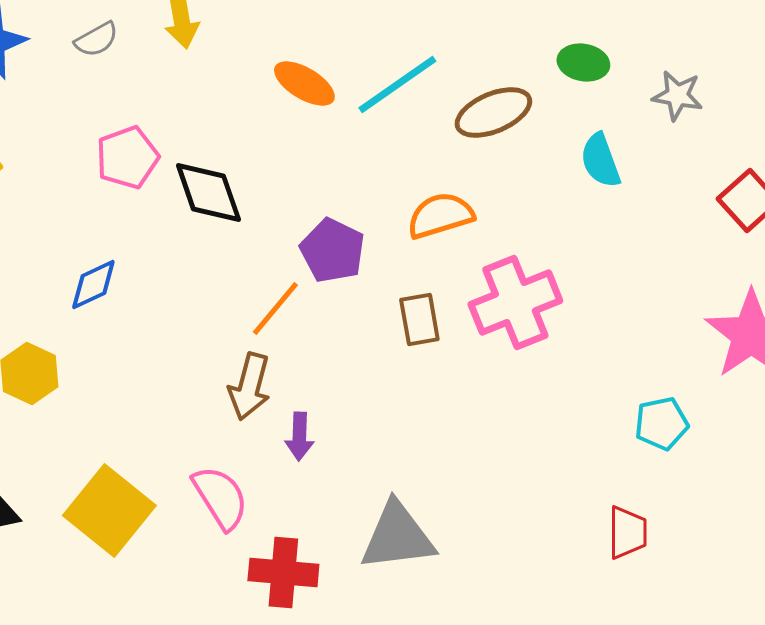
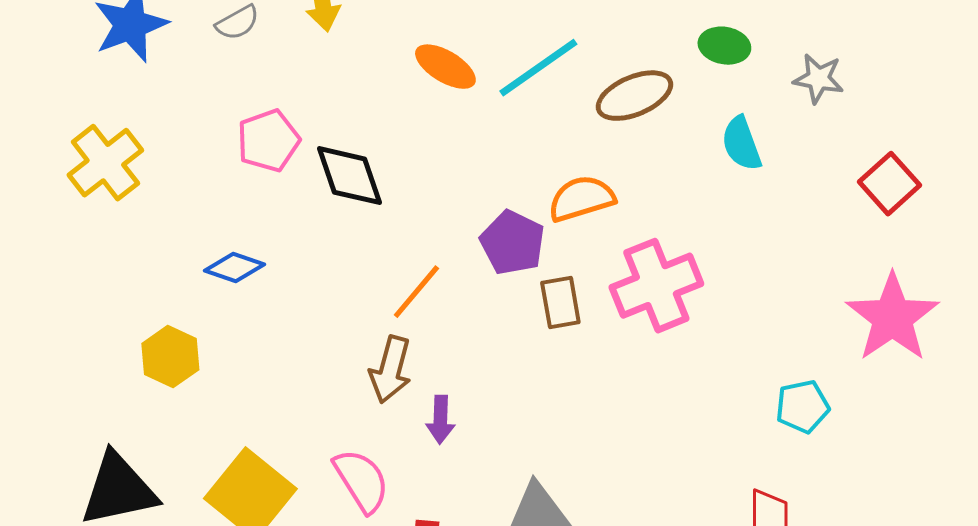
purple pentagon: (332, 250) -> (512, 243), moved
blue diamond: (93, 284) -> (234, 268), turned 44

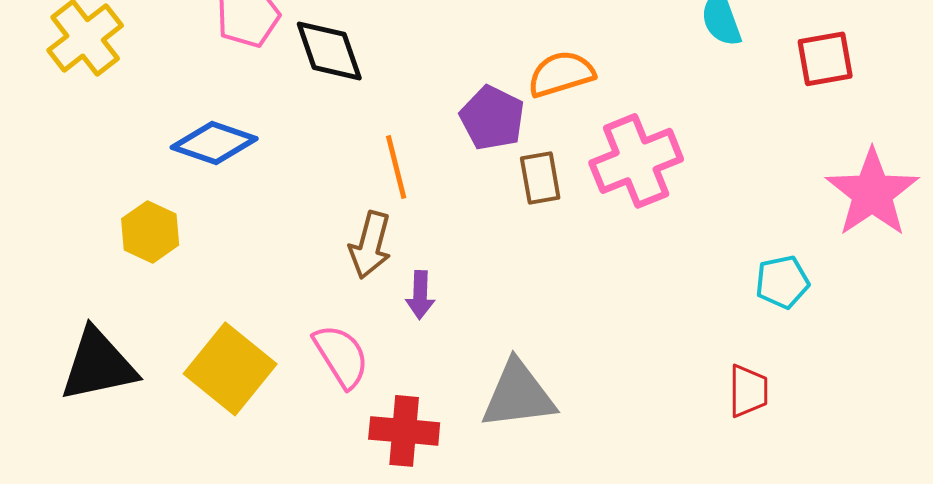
red square: (889, 184) -> (825, 59), moved, turned 32
blue diamond: (234, 268) -> (214, 143), size x1.4
orange line: (416, 292) -> (396, 167), turned -54

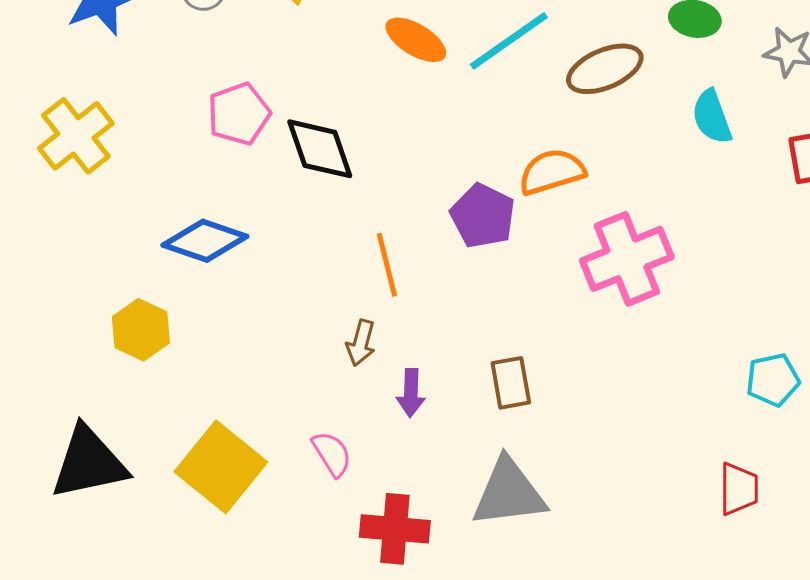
brown rectangle: (540, 178) -> (511, 383), moved
brown arrow: (370, 245) -> (361, 343), size x0.7
pink semicircle: (341, 356) -> (332, 454), size x0.7

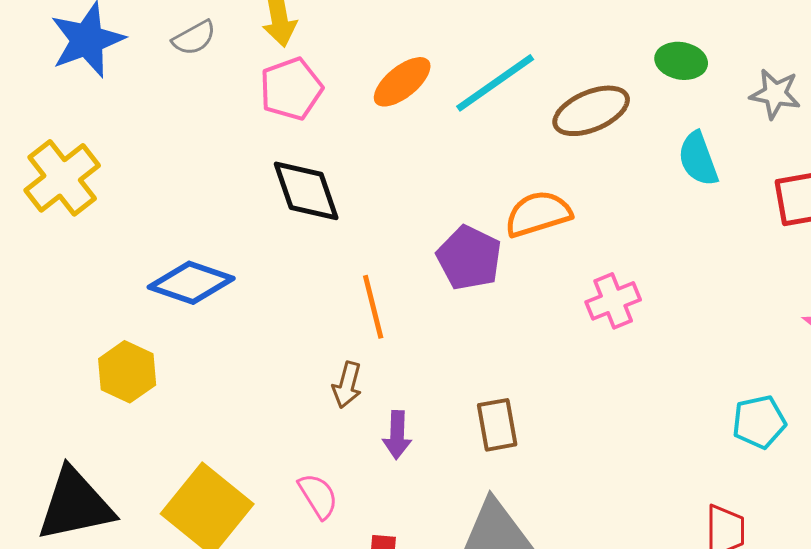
orange ellipse: (416, 40) -> (402, 82), turned -70
pink pentagon: (239, 114) -> (291, 89), moved
pink cross: (627, 259) -> (613, 301), size x0.6

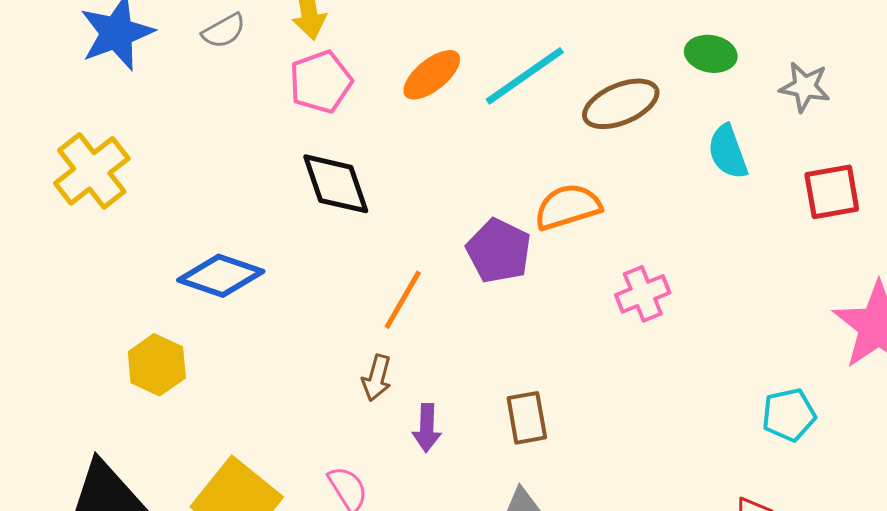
orange line: (373, 307) -> (403, 300), turned 44

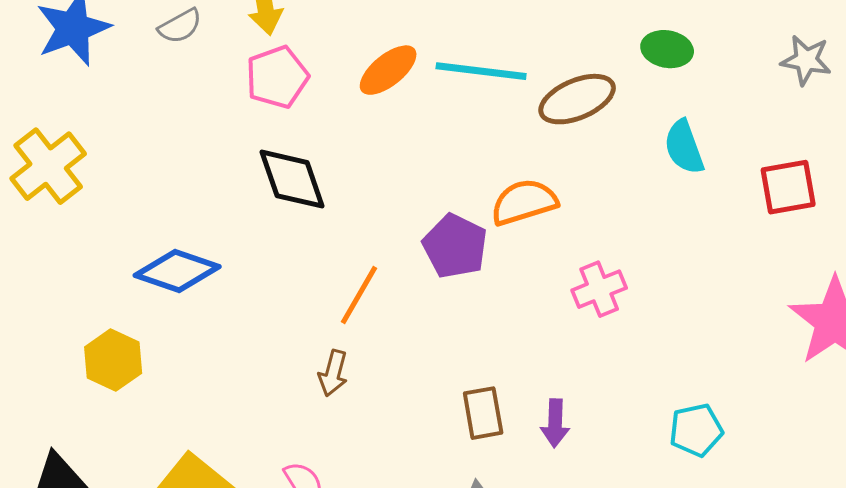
cyan line: (525, 76) -> (481, 71), turned 42
gray star: (805, 87) -> (806, 60), moved
cyan pentagon: (789, 415) -> (696, 430), moved
purple arrow: (427, 428) -> (555, 423), moved

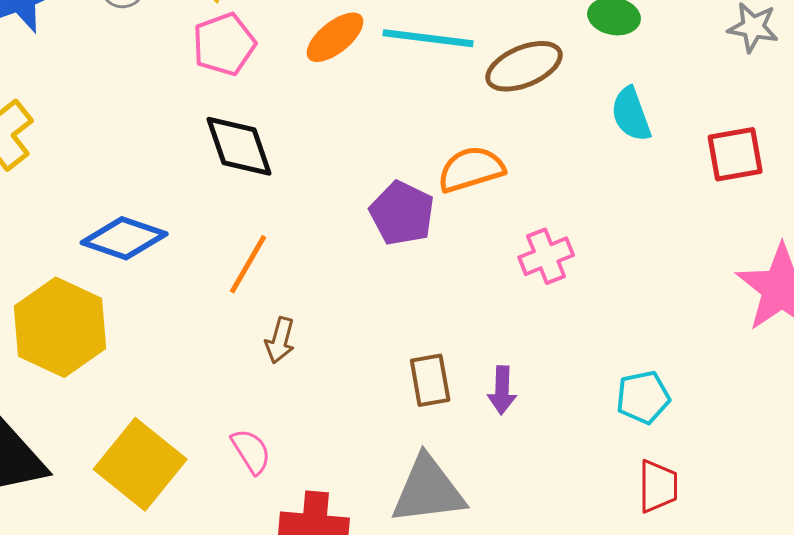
orange line: (359, 295) -> (248, 264), moved
yellow hexagon: (113, 360) -> (60, 327), size x1.6

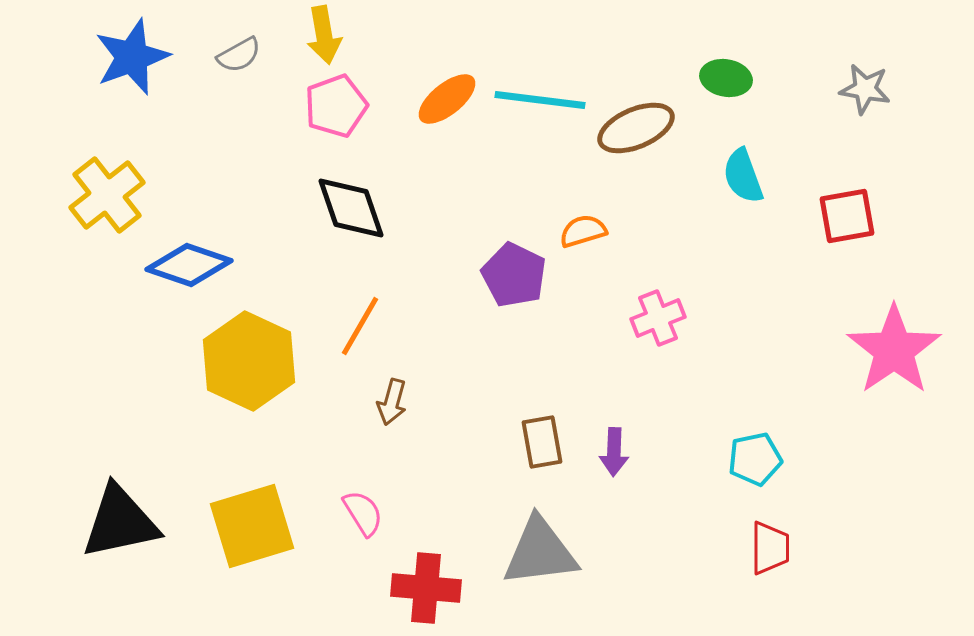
orange semicircle: (471, 169) -> (583, 231), size x0.7
blue diamond: (124, 238) -> (189, 265), moved
yellow hexagon: (60, 327) -> (249, 361), moved
yellow square: (140, 464) -> (252, 526), turned 34

